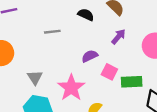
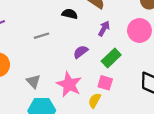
pink square: (109, 72) -> (105, 83), moved
green rectangle: (132, 82) -> (111, 58), moved, turned -30

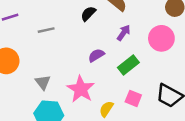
black semicircle: (70, 14) -> (88, 14), turned -64
gray line: (42, 36) -> (46, 30), moved
pink square: (105, 83) -> (133, 98), moved

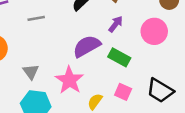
purple semicircle: (96, 55) -> (87, 46), size x1.6
green rectangle: (128, 65) -> (119, 57), turned 65

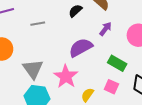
green rectangle: (119, 57) -> (117, 63), moved
gray triangle: (31, 72) -> (33, 69), size x1.5

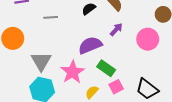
green rectangle: (117, 63) -> (106, 68), moved
pink square: (111, 87) -> (116, 87), turned 32

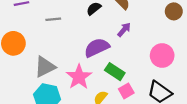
pink circle: (148, 39) -> (162, 55), moved
gray triangle: (41, 61) -> (45, 67), turned 35

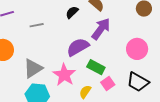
purple arrow: (124, 30) -> (101, 29), size x1.6

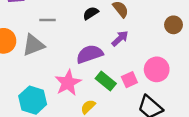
purple arrow: (101, 29) -> (120, 38), size x0.7
gray triangle: (33, 68) -> (33, 45), moved
pink square: (108, 84) -> (129, 80), moved

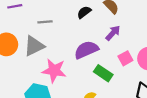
pink square: (129, 80) -> (125, 58), moved
pink star: (68, 83) -> (54, 71), moved, turned -30

